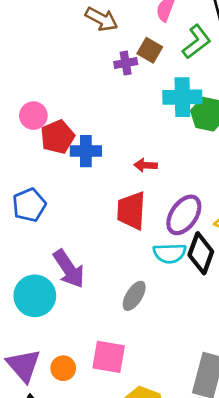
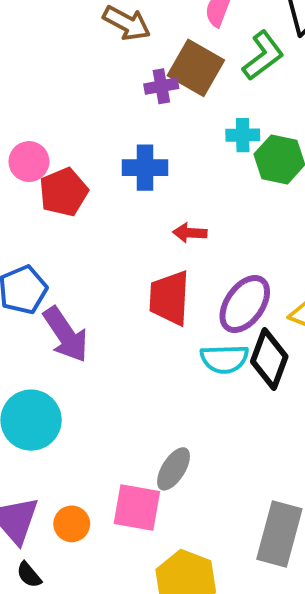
brown square: (150, 50) -> (196, 68), size x1.5
cyan cross: (182, 97) -> (243, 135), size x0.6
blue cross: (86, 151) -> (145, 168), moved
purple arrow: (69, 269) -> (66, 335), moved
gray ellipse: (134, 296) -> (174, 469), moved

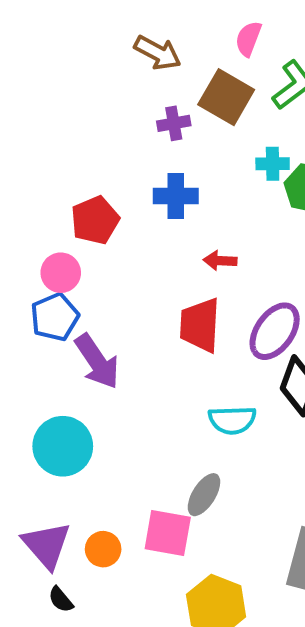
purple cross: (161, 86) -> (174, 123), moved
pink circle: (29, 162) -> (61, 273), moved
cyan semicircle: (224, 359) -> (232, 420), moved

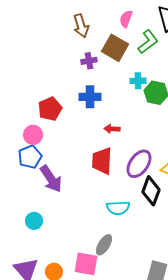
brown arrow: (158, 53) -> (81, 26), turned 45
cyan circle: (63, 446) -> (34, 221), size x0.6

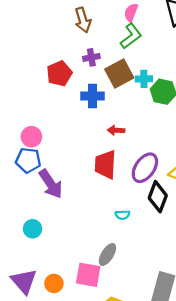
green L-shape: (148, 42) -> (131, 36), moved
brown square: (115, 48) -> (119, 74), moved, turned 32
red pentagon: (50, 109) -> (59, 74), moved
blue pentagon: (30, 157) -> (28, 160), turned 30
cyan semicircle: (118, 208) -> (122, 215), size x0.6

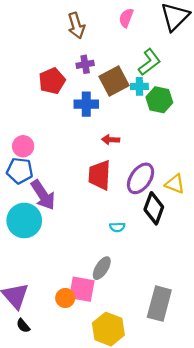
green L-shape: (131, 36) -> (149, 62), moved
cyan circle: (33, 229) -> (24, 220), moved, size x1.8
orange circle: (54, 283) -> (65, 298), moved

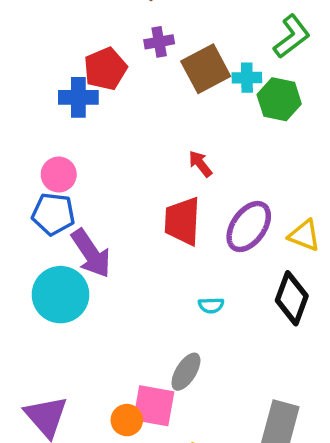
green L-shape: (149, 62) -> (292, 36), moved
blue cross: (86, 104) -> (78, 97), moved
red arrow: (111, 140) -> (200, 164), turned 49
black diamond: (154, 208) -> (292, 298), moved

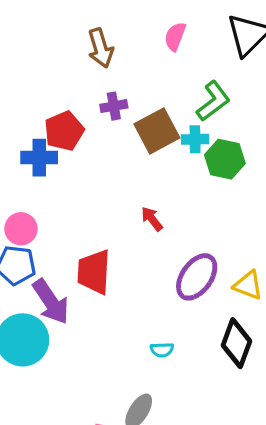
green L-shape: (292, 36) -> (213, 101), moved
red trapezoid: (182, 221) -> (94, 272), moved

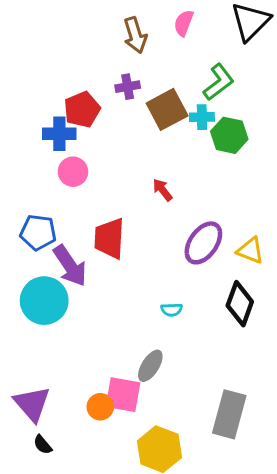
brown arrow: (101, 48) -> (135, 35), moved
pink circle: (21, 229) -> (73, 172), moved

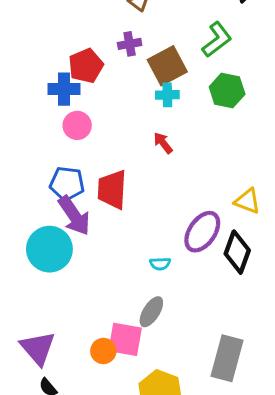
cyan cross: (202, 117) -> (167, 95), moved
blue pentagon: (38, 232) -> (67, 184), moved
purple ellipse: (203, 243) -> (202, 232), moved
cyan semicircle: (172, 310) -> (160, 264), moved

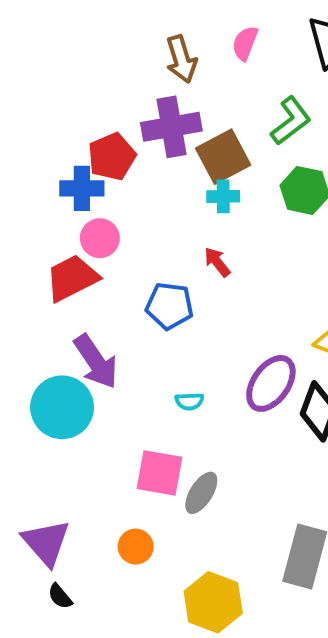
purple cross: (130, 44) -> (171, 127), size x1.8
blue pentagon: (67, 184) -> (169, 306), moved
red trapezoid: (112, 189) -> (72, 278), moved, turned 60
cyan semicircle: (160, 264) -> (189, 401), moved
pink square: (125, 339) -> (160, 473), moved

